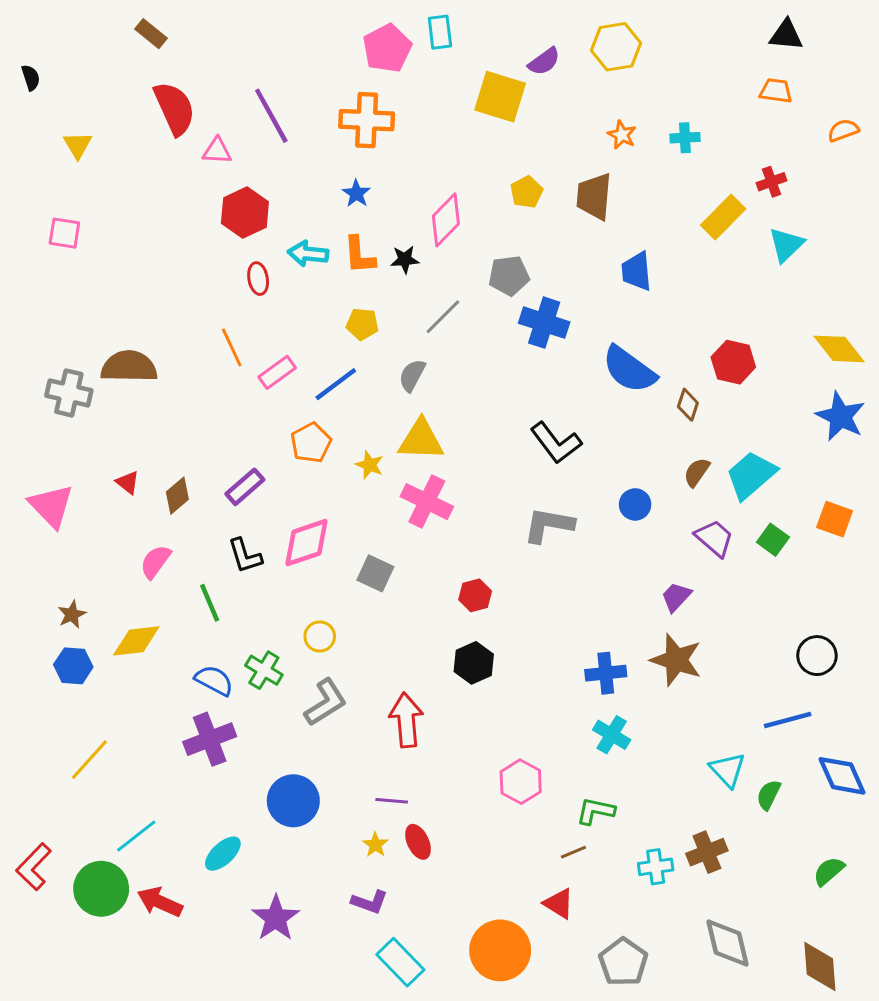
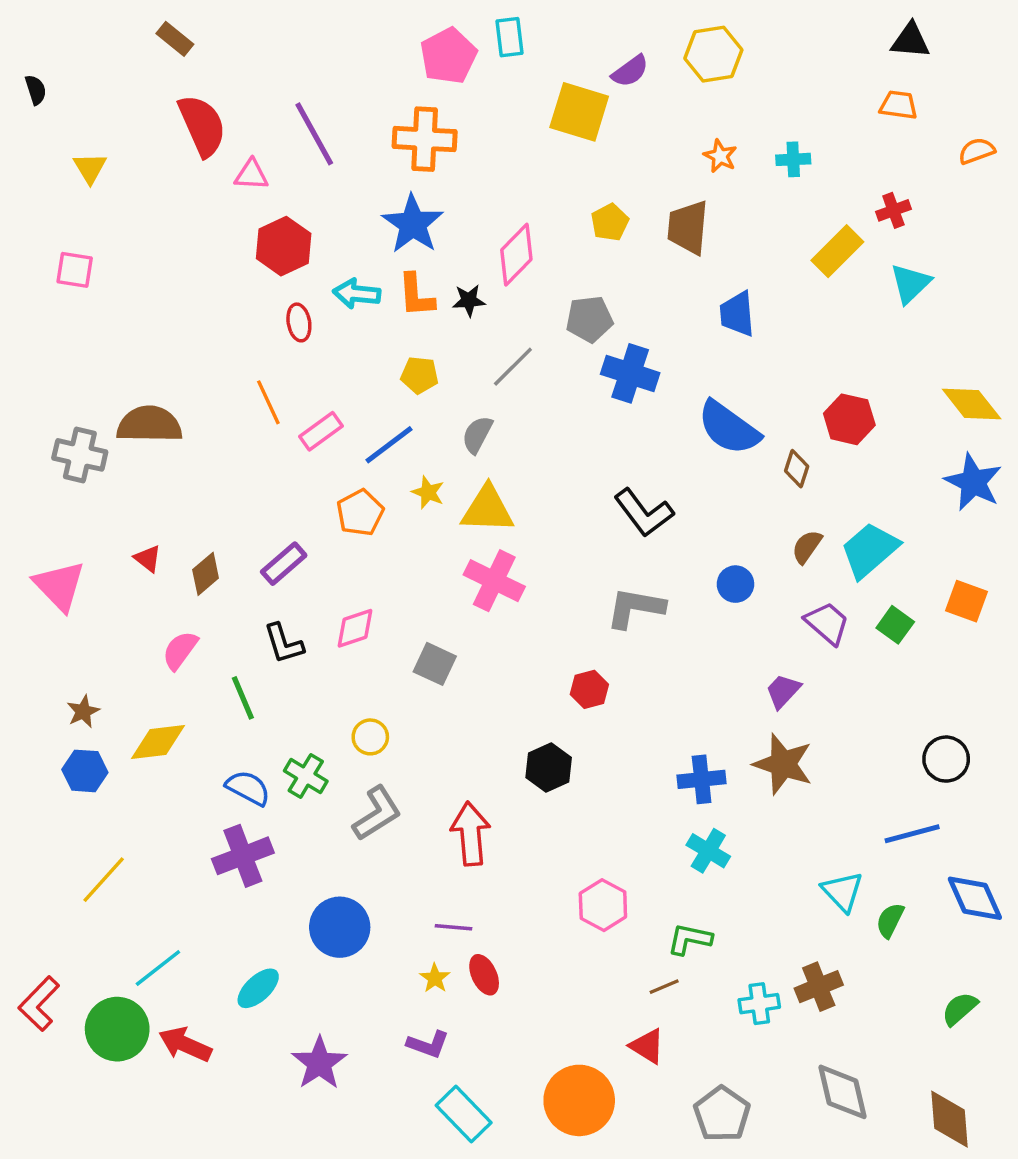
blue star: (356, 193) -> (413, 224), size x1.8
yellow star: (370, 465) -> (428, 492), moved
pink diamond: (306, 543) -> (355, 628), size x0.7
red hexagon: (475, 595) -> (589, 689), moved

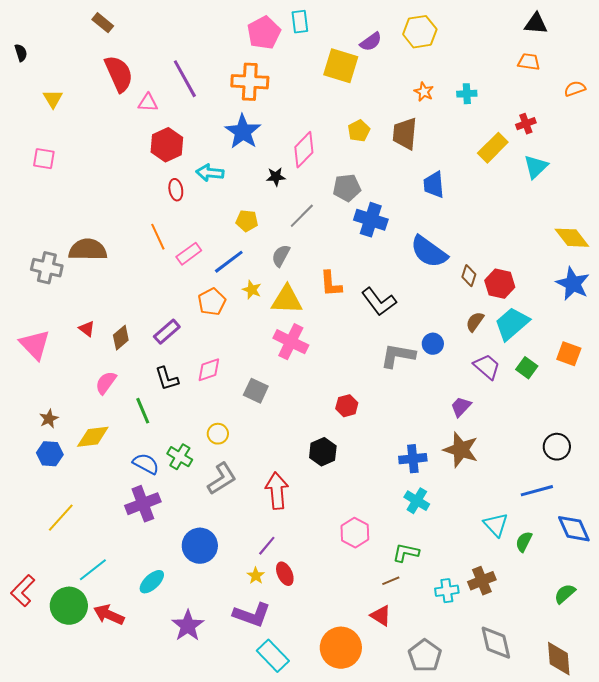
orange L-shape: (416, 295) -> (331, 284), moved
red hexagon: (849, 419) -> (500, 284), moved
gray L-shape: (635, 608) -> (398, 356), moved
purple line: (454, 927) -> (267, 546), turned -55
purple L-shape: (428, 1044) -> (252, 615), size x1.5

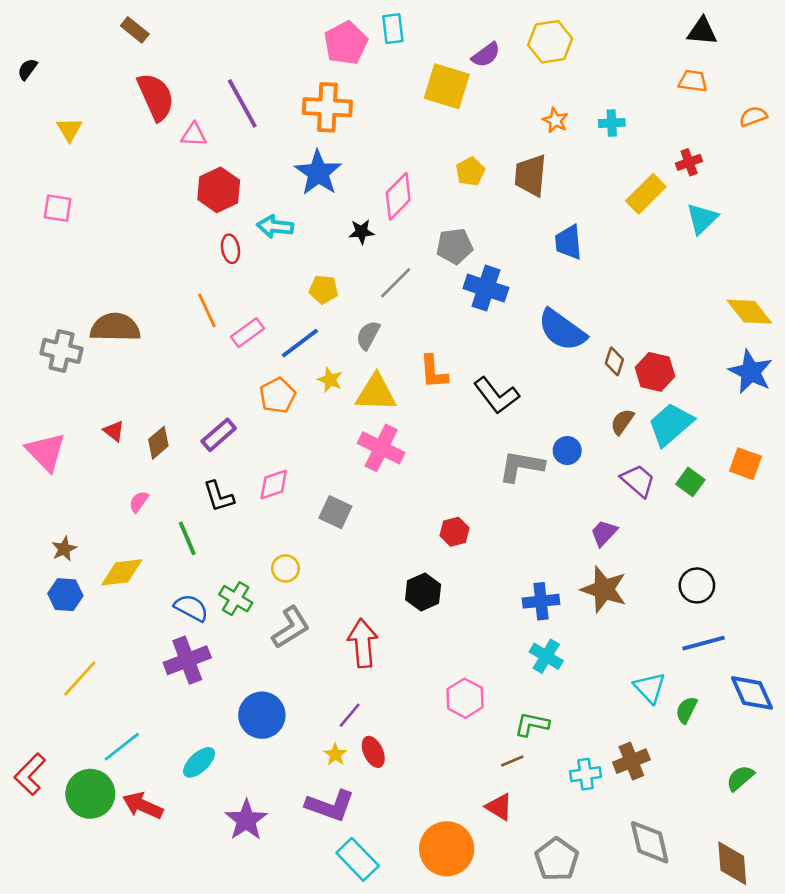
black semicircle: (21, 53) -> (27, 69), turned -126
pink semicircle: (106, 383) -> (139, 502), size x0.7
black circle: (557, 447) -> (697, 585), moved

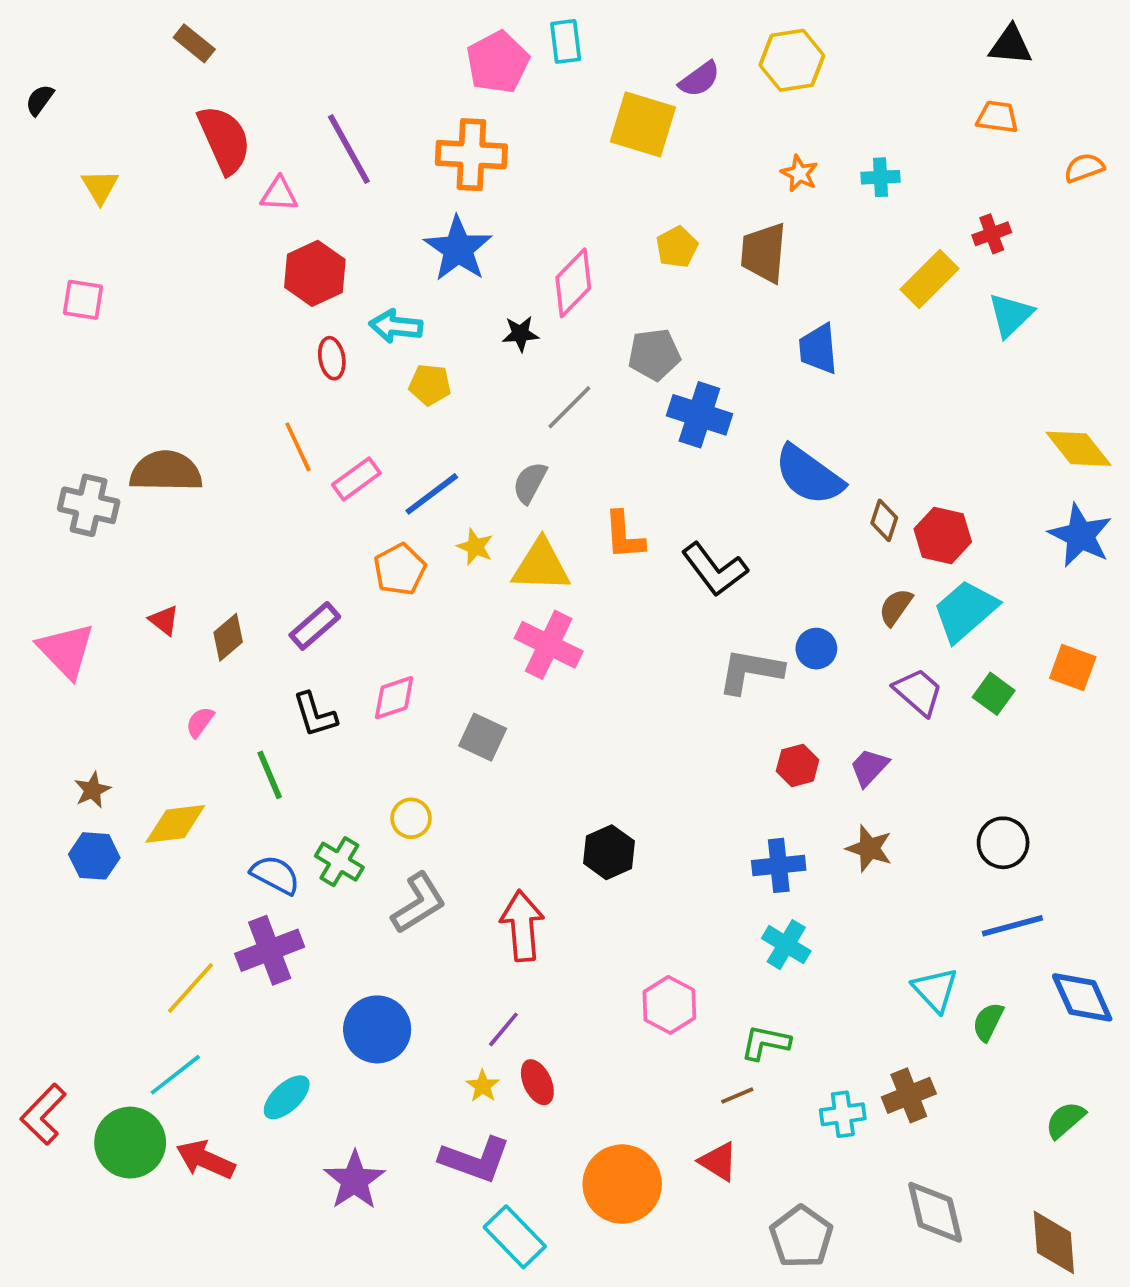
yellow pentagon: (323, 289) -> (430, 385), moved
red hexagon: (455, 532) -> (798, 765), moved
brown star: (604, 589) -> (869, 848), size x0.7
yellow line: (80, 678) -> (190, 988), moved
orange circle: (447, 849) -> (622, 1184), moved

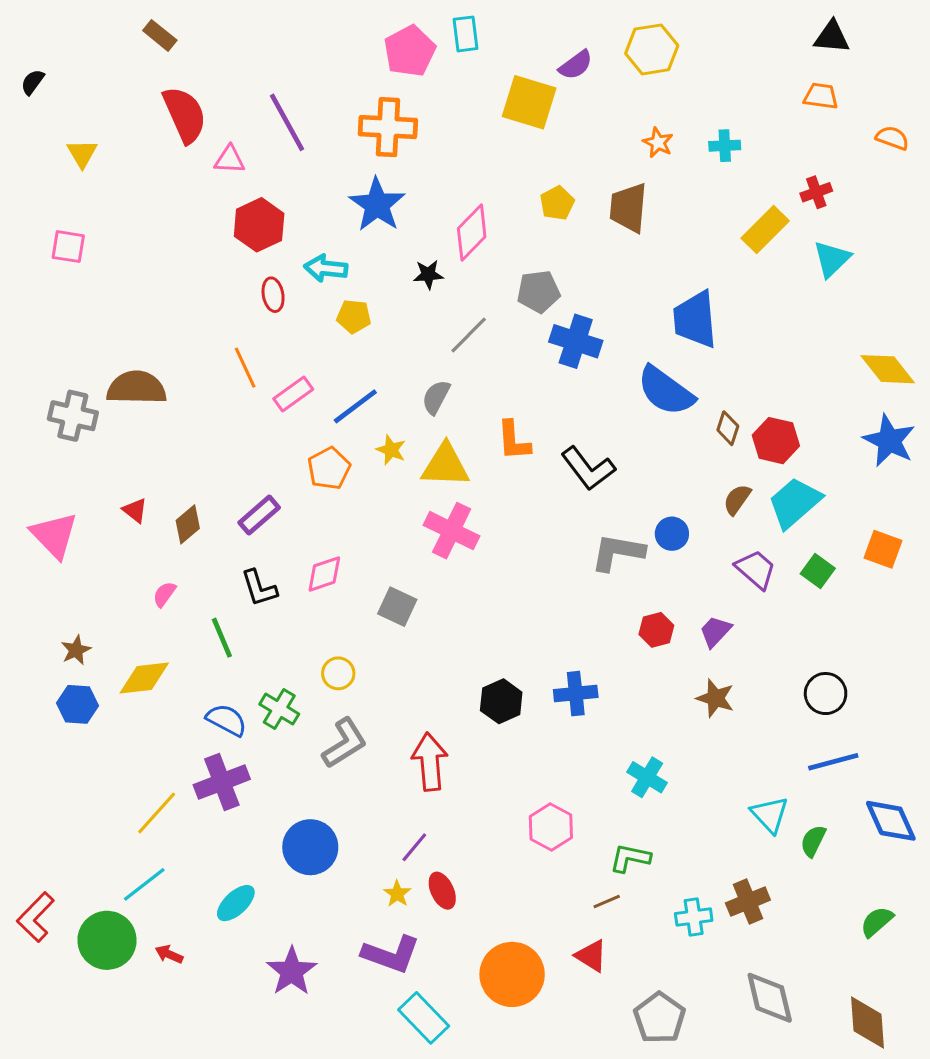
orange semicircle: (1084, 168) -> (892, 138), turned 40
blue trapezoid: (818, 349) -> (695, 319), moved, size x1.4
blue cross: (779, 865) -> (576, 694), moved
red arrow: (206, 1160) -> (169, 954), size x0.6

